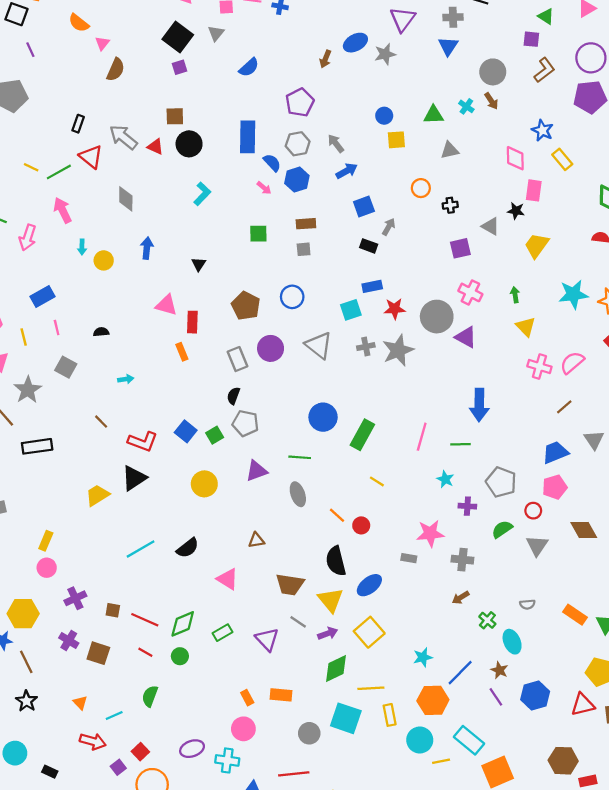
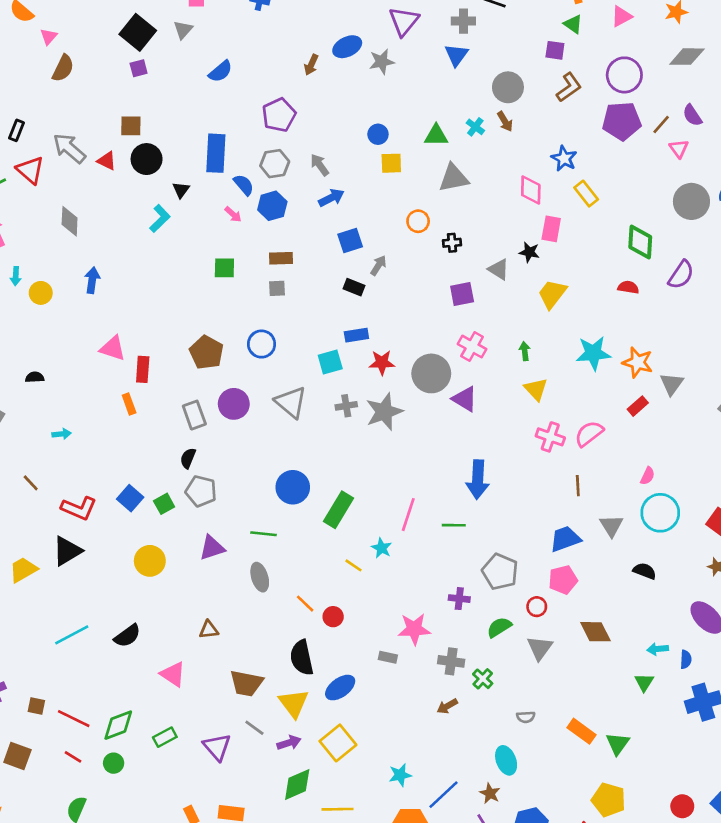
gray triangle: (450, 150) -> (454, 178), size x1.4
black triangle: (199, 264) -> (181, 190), moved
brown line: (564, 407) -> (578, 486), turned -54
cyan star: (445, 479) -> (382, 548), moved
green cross: (487, 620) -> (483, 679), moved

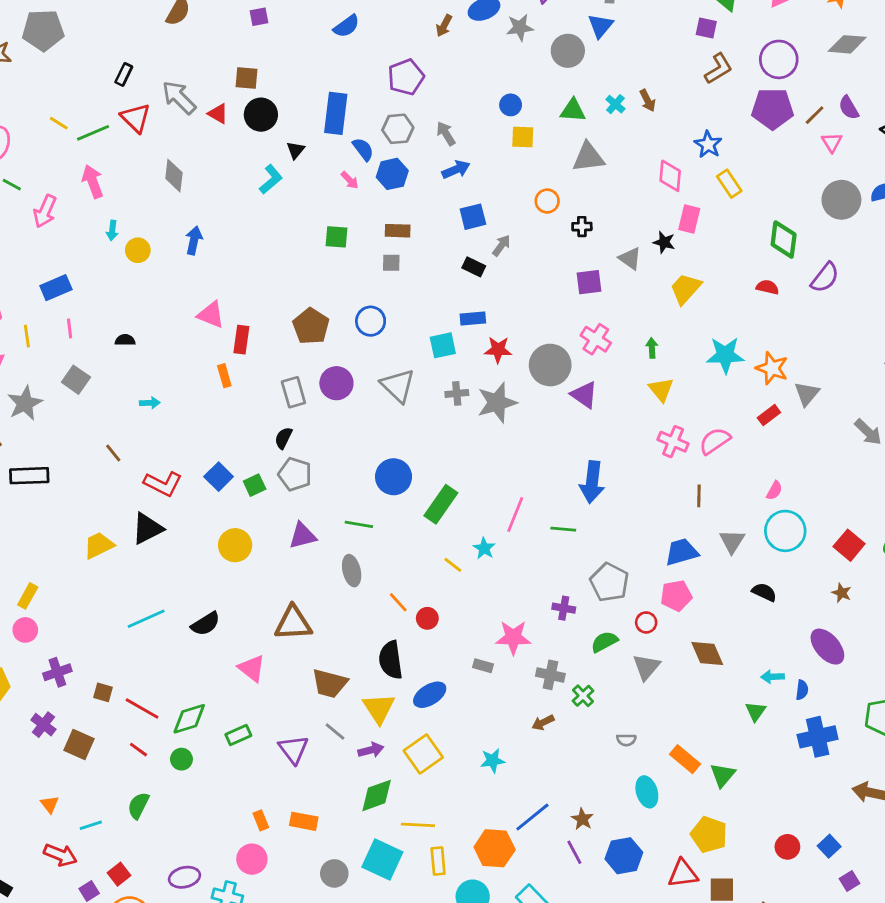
gray circle: (508, 87) -> (568, 51), moved
brown triangle: (209, 630) -> (293, 623), size x1.8
cyan ellipse: (506, 760) -> (647, 792), moved
cyan star: (400, 775) -> (493, 761), moved

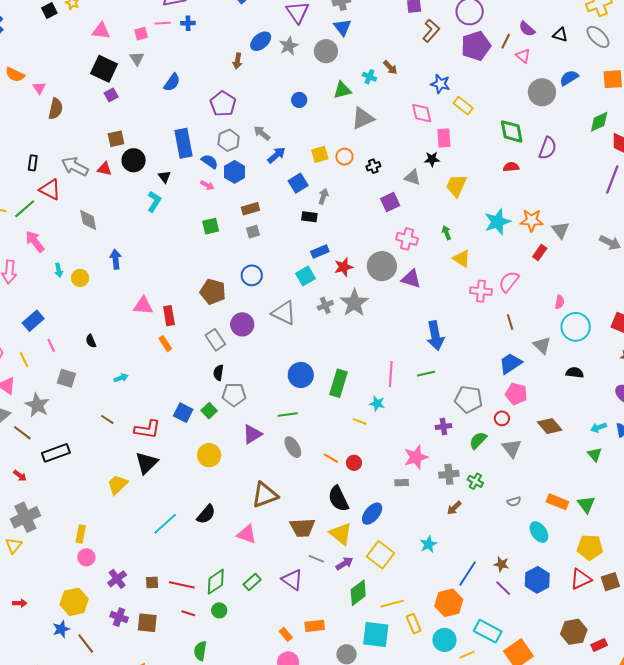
yellow square: (523, 137) -> (320, 154), moved
black semicircle: (125, 340) -> (91, 341), turned -96
pink pentagon: (676, 596) -> (516, 394), turned -30

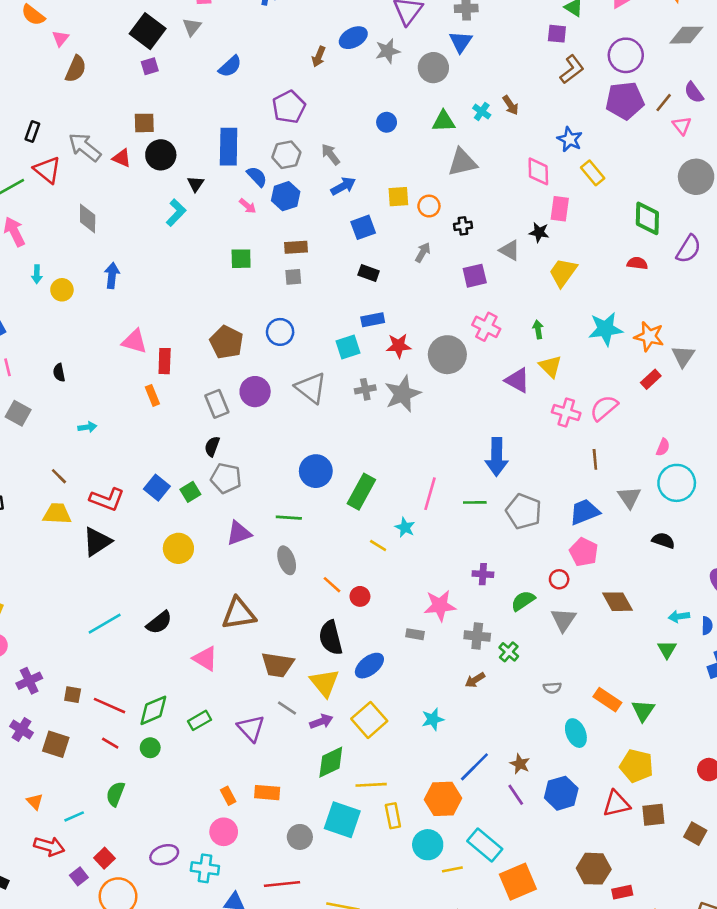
gray arrow: (323, 196) -> (423, 252), moved
purple triangle: (411, 279) -> (517, 380), moved
gray pentagon: (469, 399) -> (524, 511), moved
yellow trapezoid: (118, 485) -> (57, 514), moved, turned 35

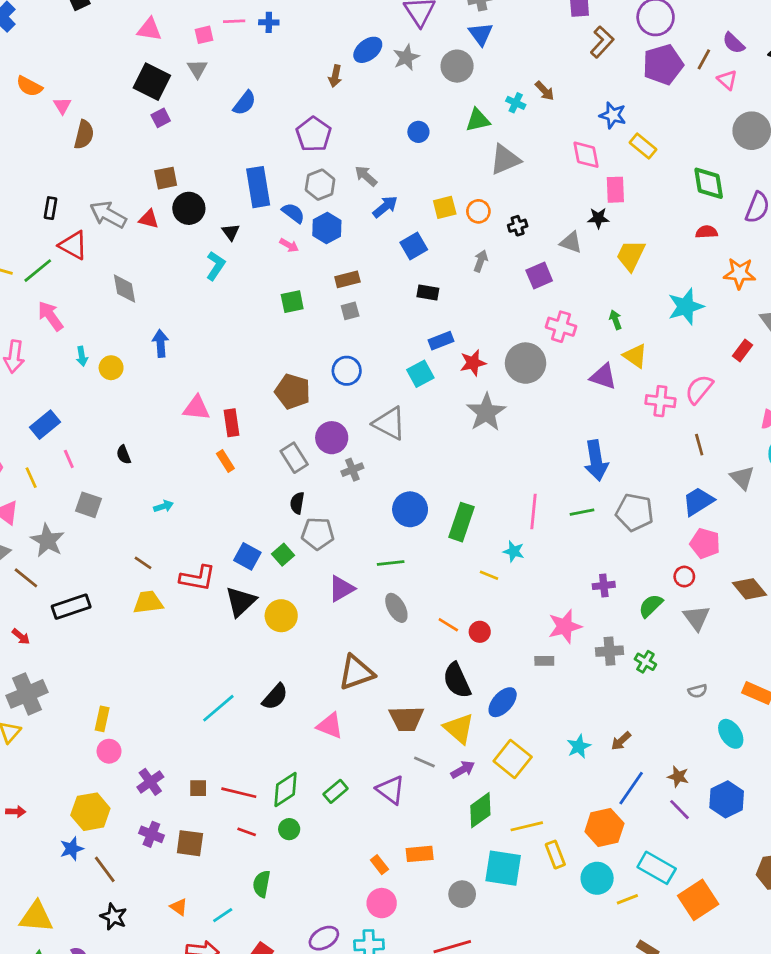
orange star: (649, 336) -> (740, 273), moved
gray cross: (365, 389) -> (352, 470), moved
black triangle: (97, 542) -> (241, 602), moved
brown arrow: (475, 680) -> (621, 741), moved

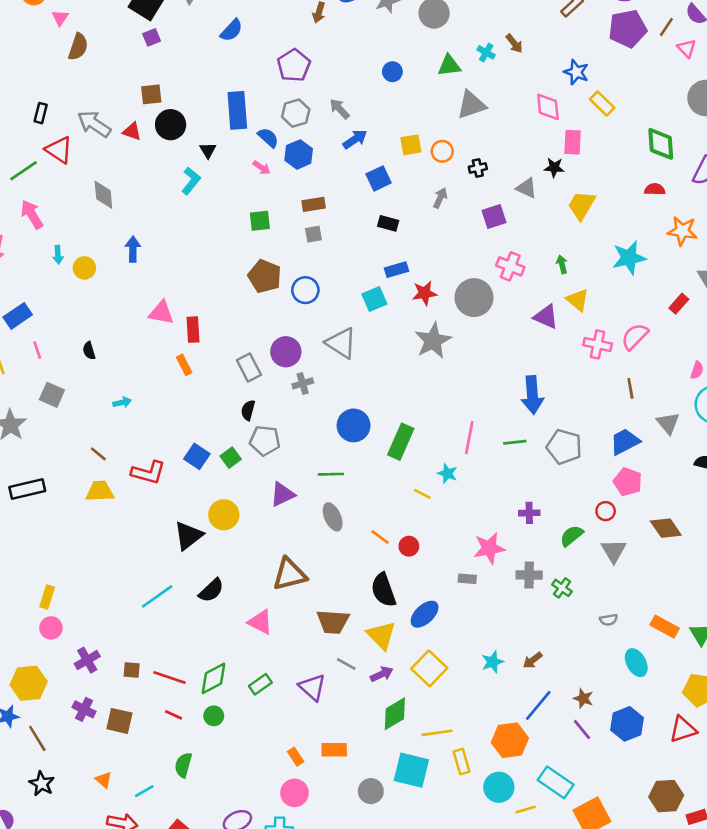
brown pentagon: (293, 392) -> (265, 276), moved
black triangle: (241, 602) -> (188, 536), moved

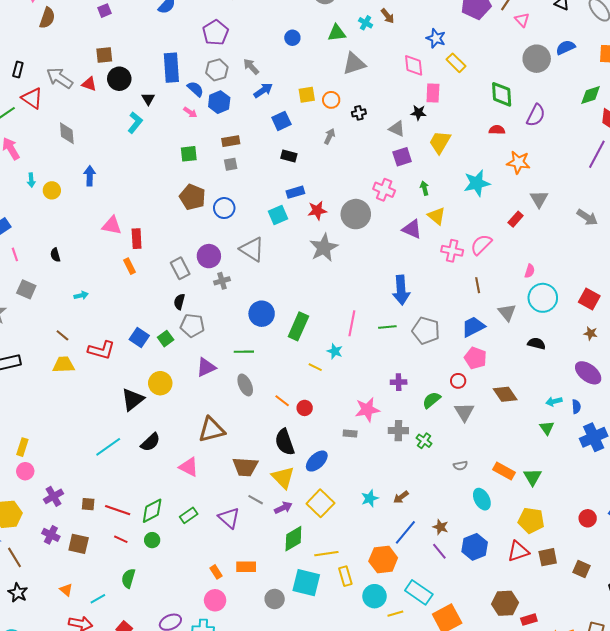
purple square: (494, 217) -> (402, 157), moved

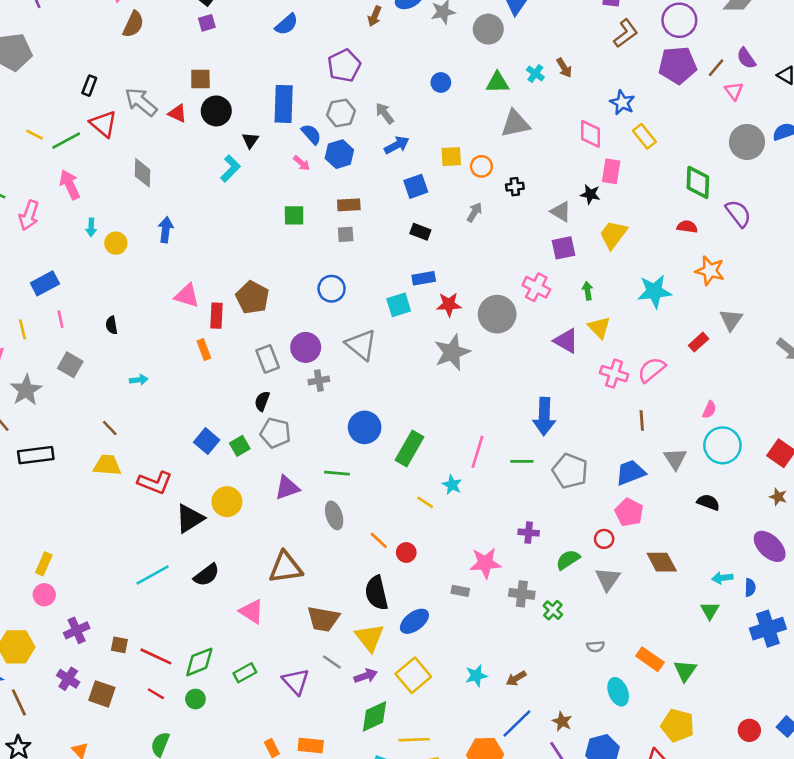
purple semicircle: (536, 115) -> (738, 213), turned -70
brown pentagon: (192, 197) -> (252, 297), moved
red L-shape: (101, 350) -> (155, 483), moved

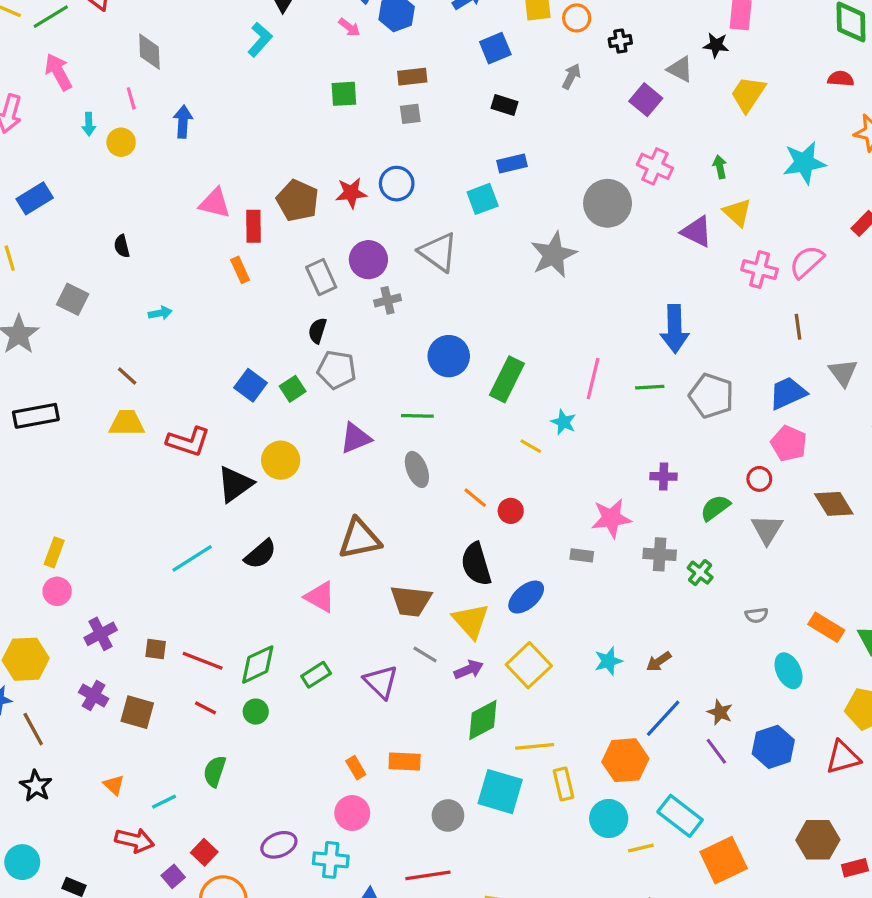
purple square: (563, 248) -> (646, 100), moved, turned -35
red star: (449, 304) -> (351, 193), moved
pink line: (60, 319) -> (131, 98), moved

